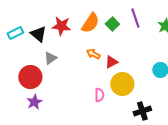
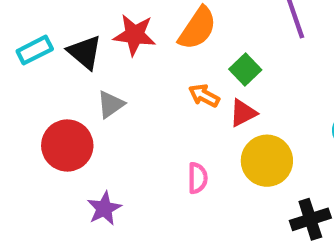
green square: (112, 24) -> (245, 70), moved
pink semicircle: (99, 95) -> (197, 178), moved
purple star: (34, 102) -> (104, 208), moved

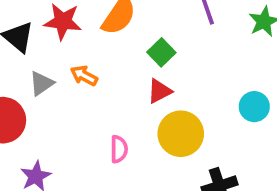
orange arrow: (204, 96) -> (84, 76), moved

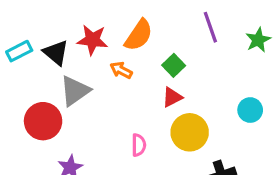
orange arrow: (84, 76) -> (121, 70), moved
gray triangle: (41, 83) -> (75, 91), size x1.5

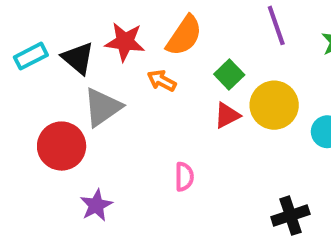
yellow circle: (190, 132) -> (274, 105), moved

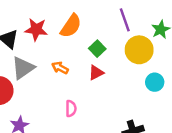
orange arrow: (162, 81) -> (60, 68), moved
yellow circle: (274, 105) -> (139, 50), moved

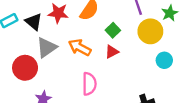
orange arrow: (60, 68) -> (80, 47), size x1.5
pink semicircle: (71, 109) -> (89, 84), size x1.5

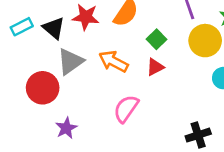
pink semicircle: (89, 84) -> (126, 109), turned -145

